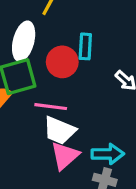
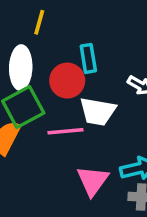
white trapezoid: (59, 130) -> (98, 112), moved

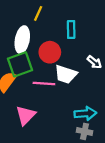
cyan rectangle: (88, 58) -> (71, 30), moved
pink triangle: (93, 181) -> (26, 115), moved

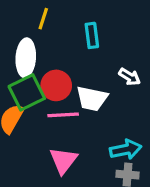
red circle: (50, 52) -> (56, 85), moved
pink triangle: (26, 115) -> (63, 161), moved

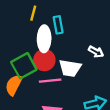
cyan rectangle: (92, 35) -> (58, 25), moved
white ellipse: (26, 58) -> (44, 39), moved

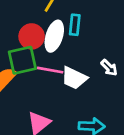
red circle: (44, 60) -> (32, 36), moved
pink line: (50, 81) -> (50, 70), moved

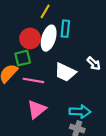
green square: (22, 60) -> (23, 58), size x0.7
pink line: (50, 70) -> (33, 80), moved

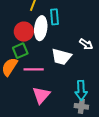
cyan arrow: (80, 111) -> (81, 90), turned 96

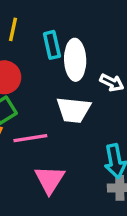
white ellipse: (41, 28) -> (75, 60), moved

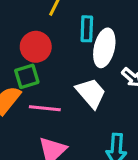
white trapezoid: (74, 110) -> (91, 93), turned -152

